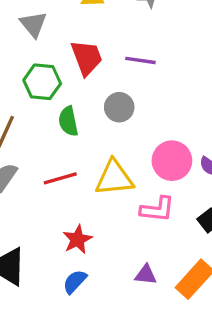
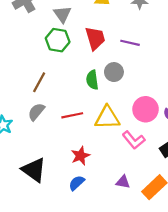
green hexagon: (42, 82) -> (58, 40), moved
green semicircle: (68, 121) -> (92, 80), moved
pink L-shape: (157, 209) -> (134, 140), turned 40

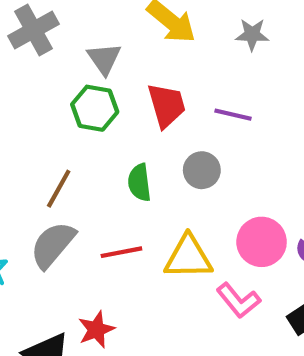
green semicircle: (92, 80) -> (139, 182), moved
gray semicircle: (36, 112) -> (53, 245), size x1.4
red star: (80, 156) -> (96, 330), moved

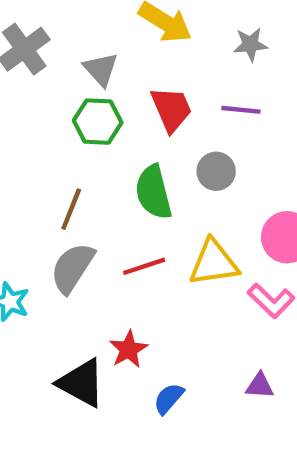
gray star: (252, 34) -> (250, 44), moved
green semicircle: (139, 182) -> (153, 192), size x1.4

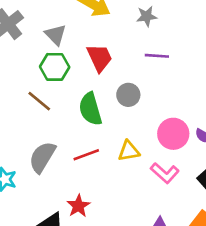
purple line: (241, 110) -> (157, 56), moved
brown line: (71, 209) -> (39, 101), moved, turned -70
yellow triangle: (214, 263) -> (129, 151), size x0.7

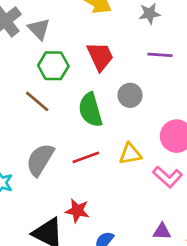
gray triangle: (55, 35) -> (39, 29), moved
red star: (78, 206) -> (77, 211), turned -30

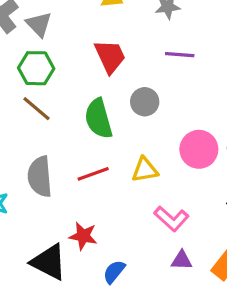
green hexagon: (53, 66) -> (36, 68), moved
gray semicircle: (40, 160) -> (40, 177), turned -36
pink L-shape: (168, 177) -> (171, 219), moved

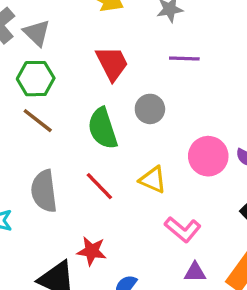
yellow triangle: (145, 170) -> (153, 180), turned 36
red line: (93, 174) -> (99, 186), turned 68

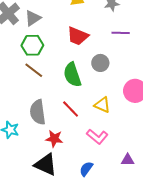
gray triangle: (37, 33) -> (33, 18), turned 42
red trapezoid: (112, 63) -> (78, 36), turned 140
pink L-shape: (183, 229) -> (97, 137), moved
red star: (92, 251) -> (54, 139), moved

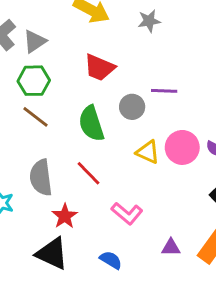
purple line: (121, 33) -> (164, 91), moved
yellow triangle: (102, 105) -> (148, 152), moved
red star: (54, 139) -> (65, 216), turned 30
blue semicircle: (86, 169) -> (111, 260), turned 84

